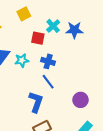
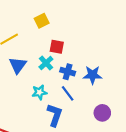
cyan cross: (53, 26) -> (46, 63), moved
blue star: (74, 30) -> (93, 75), moved
cyan star: (22, 60) -> (39, 92), moved

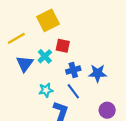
yellow square: (42, 21) -> (48, 20), size x1.5
cyan cross: (46, 63) -> (45, 56), moved
blue cross: (68, 72) -> (73, 70), turned -32

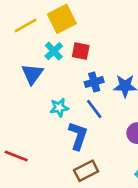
yellow line: (16, 38) -> (26, 25), moved
cyan cross: (45, 56) -> (54, 51), moved

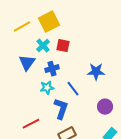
blue cross: (94, 82) -> (52, 69), moved
red line: (16, 156) -> (31, 124), moved, turned -48

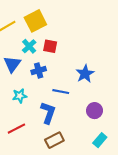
blue star: (96, 72) -> (85, 74), turned -30
cyan star: (47, 88) -> (20, 96), moved
blue line: (73, 89) -> (61, 92), turned -42

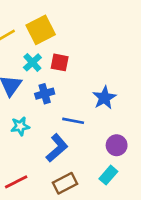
blue L-shape: (48, 113) -> (57, 148), turned 30
red line: (16, 129) -> (16, 182), moved
cyan rectangle: (100, 140) -> (108, 175), moved

